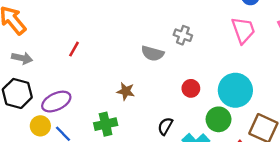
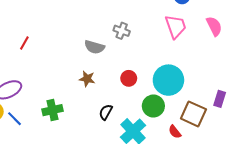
brown star: (126, 91) -> (87, 79), moved

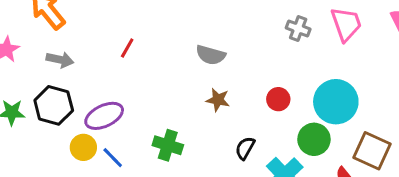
gray cross: (122, 31) -> (298, 28), moved
gray semicircle: (95, 47) -> (211, 55), moved
green cross: (52, 110) -> (168, 145), turned 30

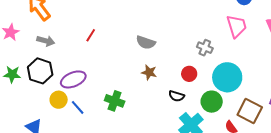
gray cross: (298, 28) -> (205, 48), moved
black semicircle: (245, 148) -> (176, 96), moved, turned -105

